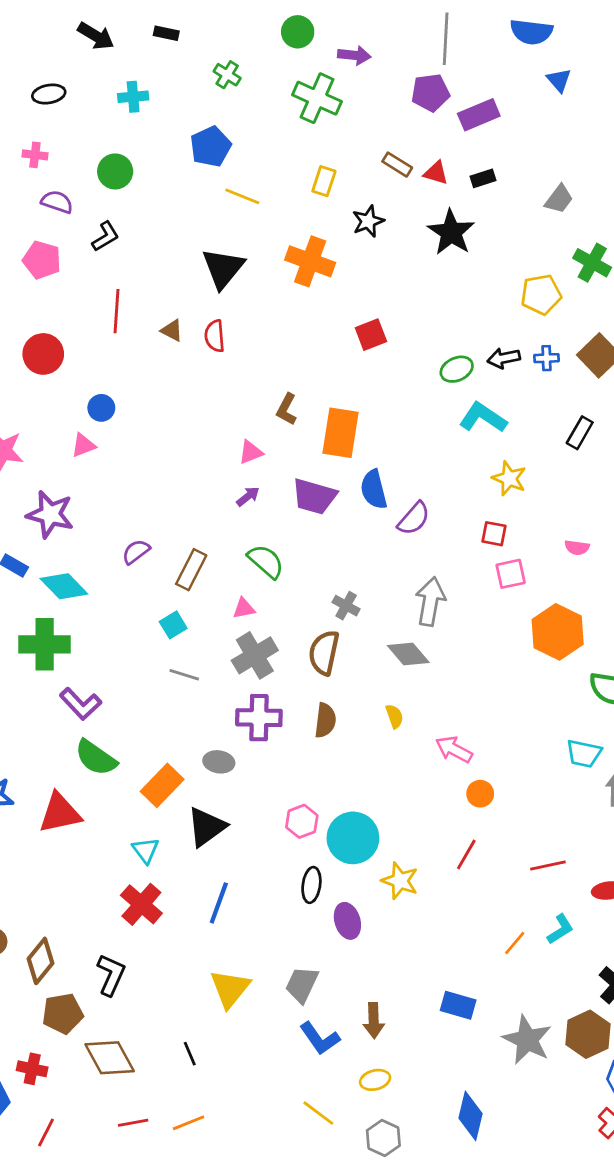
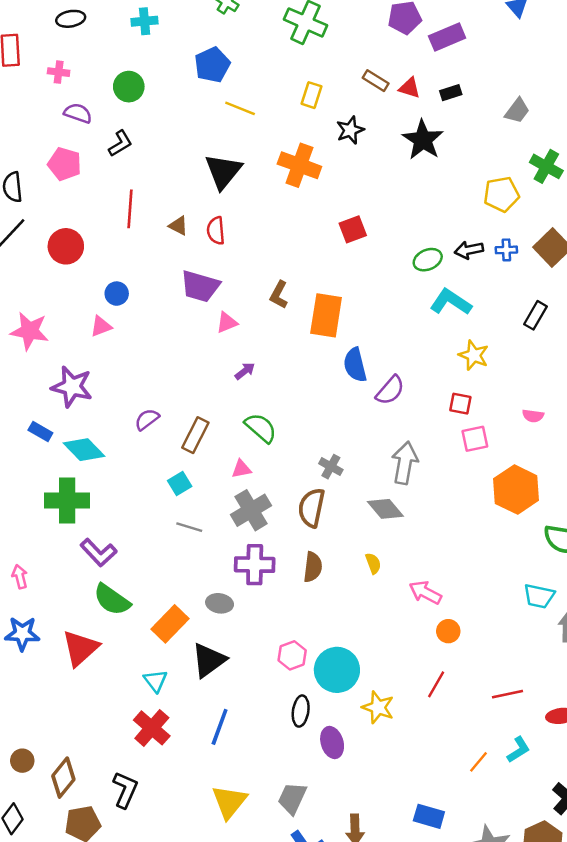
pink triangle: (251, 452) -> (227, 323), moved
purple trapezoid: (314, 496) -> (200, 286), moved
red triangle: (60, 813) -> (80, 648), turned -30

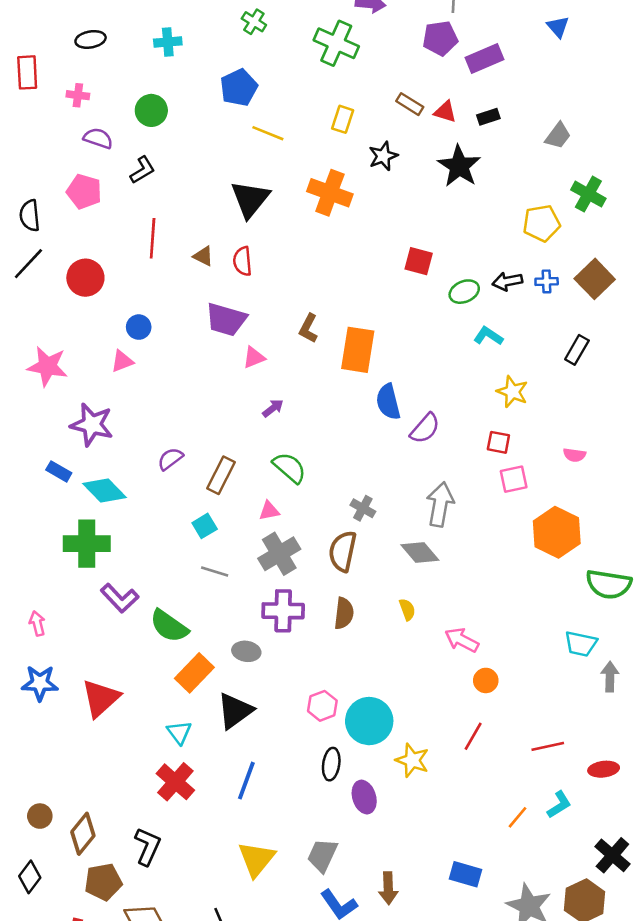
red square: (353, 229) -> (419, 261), moved, turned 36
cyan L-shape: (451, 302) -> (488, 336), size x0.7
green semicircle: (112, 600) -> (169, 626), moved

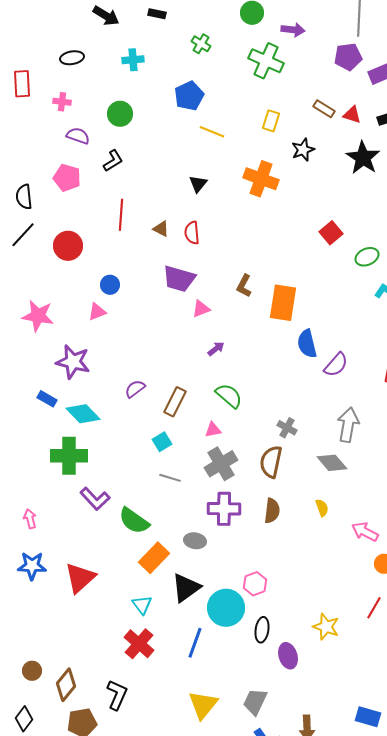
black triangle: (250, 199) -> (198, 184), size x0.6
red square: (419, 261) -> (331, 233), turned 35
cyan circle: (369, 721) -> (226, 608), moved

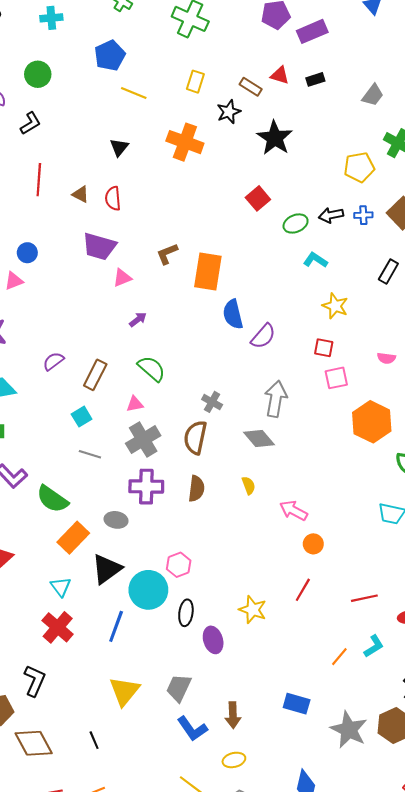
brown rectangle: (324, 109) -> (251, 87), moved
black star: (363, 158) -> (275, 138), moved
brown L-shape: (244, 286) -> (167, 254), turned 40

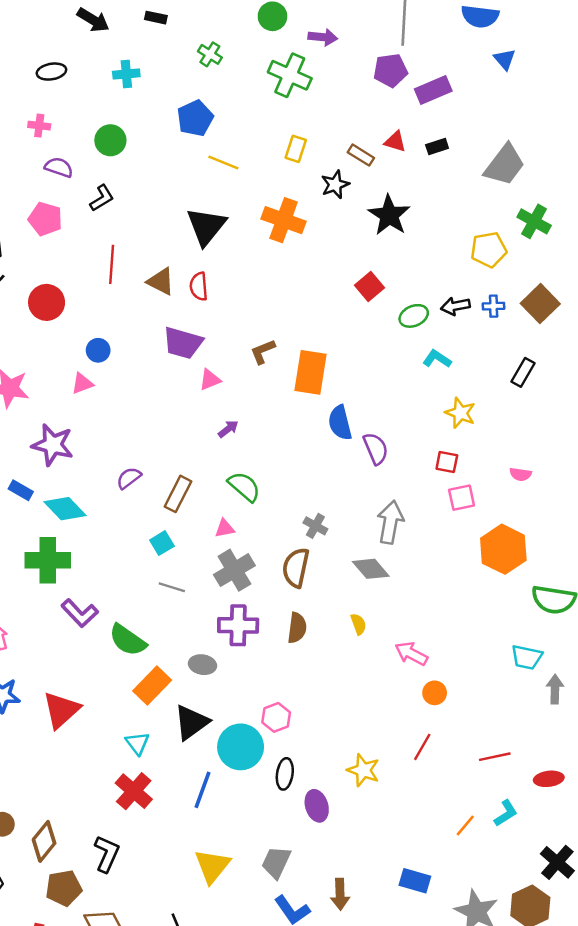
gray trapezoid: (373, 95) -> (505, 165), size x1.6
black triangle: (119, 147) -> (206, 226), size x1.8
brown triangle: (81, 194) -> (161, 282), size x1.4
purple semicircle: (263, 336) -> (376, 449), turned -64

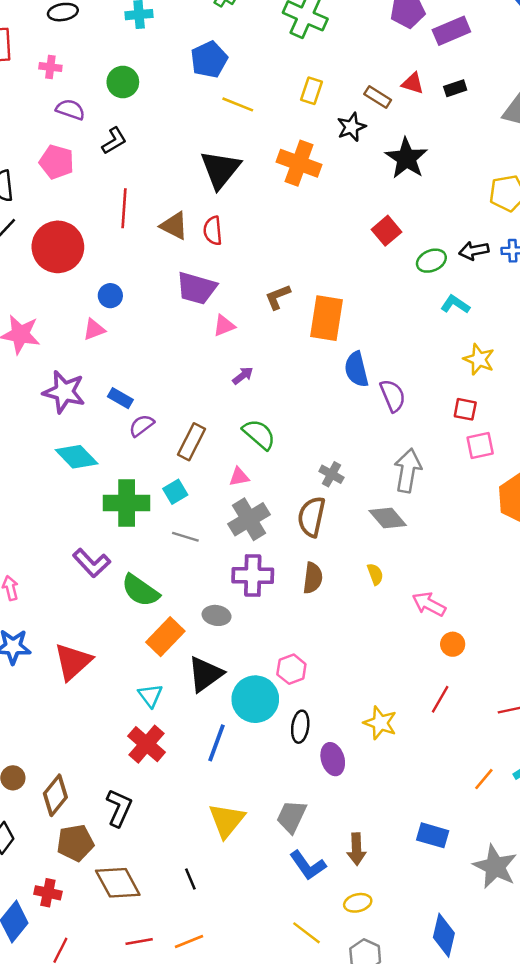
red circle: (47, 302) -> (58, 247), size x1.4
blue rectangle: (21, 490) -> (120, 398), moved
green cross: (48, 560) -> (127, 503), moved

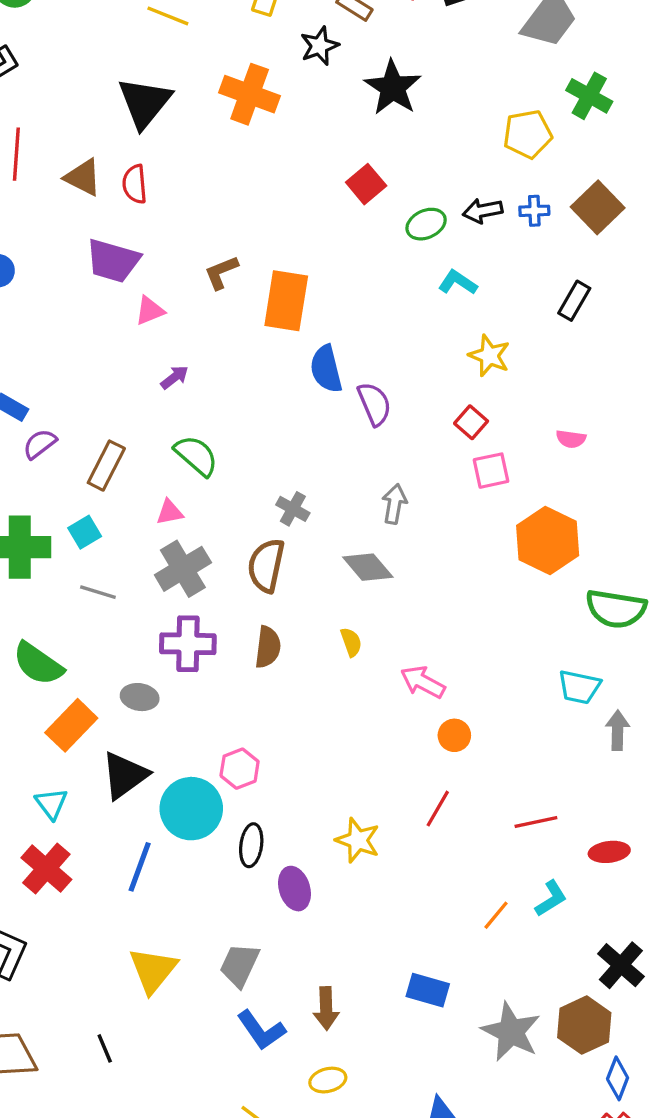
red square: (465, 409) -> (471, 422), turned 30
gray arrow: (408, 471) -> (394, 504), size x0.7

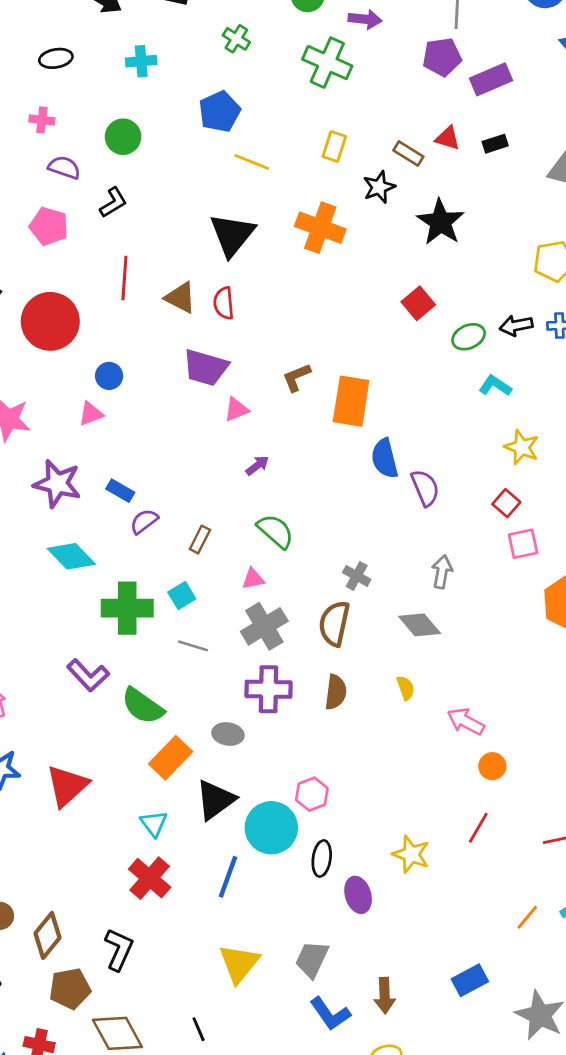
brown rectangle: (106, 466) -> (200, 540), size x0.7
blue rectangle: (428, 990) -> (470, 980), turned -44

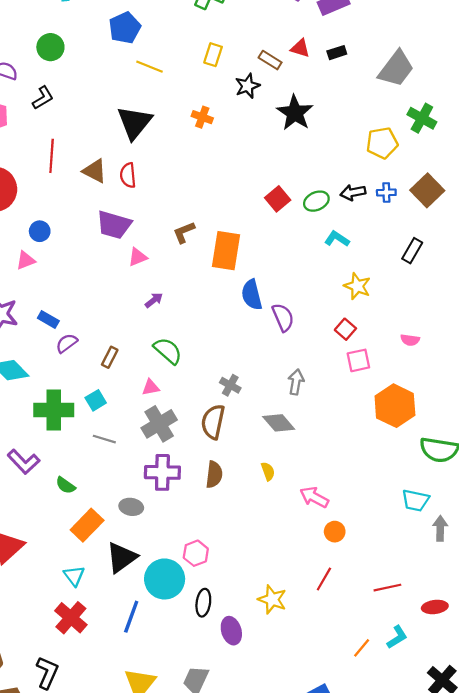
orange cross: (320, 228) -> (202, 117), size x0.6
red square: (418, 303) -> (278, 199), moved
green semicircle: (143, 706) -> (66, 485), size x0.6

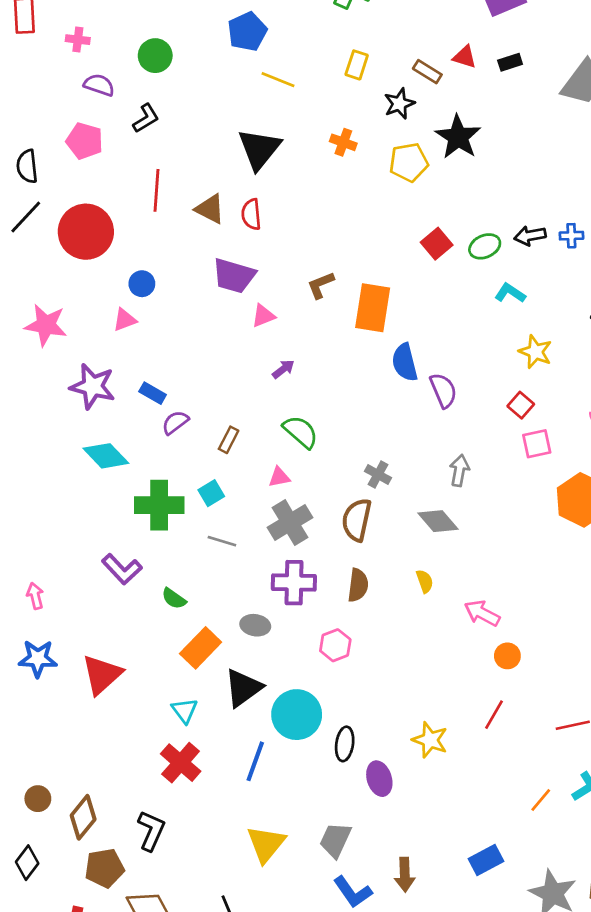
yellow pentagon: (382, 143) -> (409, 162), moved
pink hexagon: (196, 553) -> (335, 645), moved

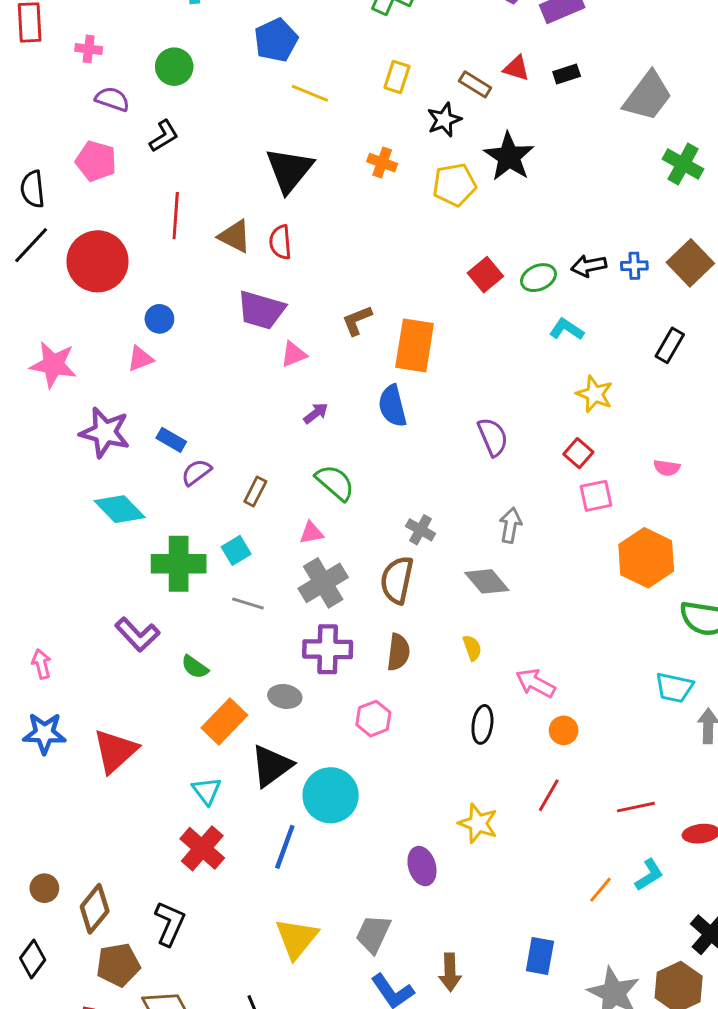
blue semicircle: (405, 362) -> (392, 406), moved
black ellipse: (345, 744) -> (482, 724), moved
blue rectangle: (486, 860) -> (540, 956), turned -52

